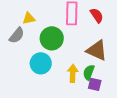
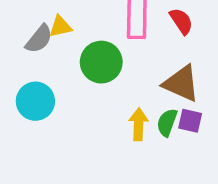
gray semicircle: (17, 35) -> (39, 39), moved
cyan circle: (41, 63) -> (35, 101), moved
purple square: (95, 84) -> (190, 121), moved

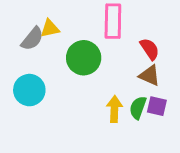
red semicircle: (181, 21) -> (150, 49), moved
brown triangle: (181, 83) -> (150, 75), size x0.7

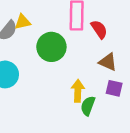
red semicircle: (150, 49) -> (99, 29), moved
green semicircle: (138, 108) -> (88, 106), moved

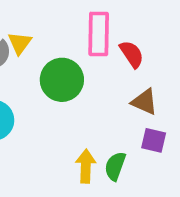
yellow triangle: (23, 22) -> (20, 43), turned -42
yellow arrow: (78, 91) -> (86, 166), moved

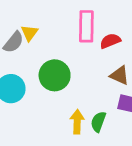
red semicircle: (132, 54) -> (110, 41), turned -78
green circle: (62, 80) -> (55, 75), moved

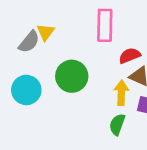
red semicircle: (110, 41) -> (130, 56), moved
yellow arrow: (77, 122) -> (121, 93), moved

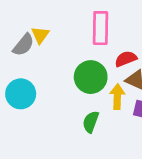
green circle: (72, 76) -> (91, 77), moved
green semicircle: (117, 124) -> (91, 122), moved

